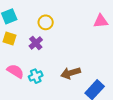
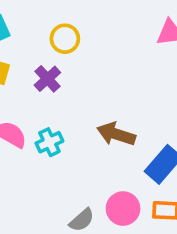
brown arrow: (71, 73) -> (116, 134), turned 36

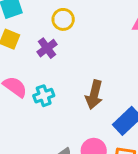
brown arrow: (116, 134) -> (94, 95), turned -100

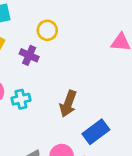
purple cross: (47, 48) -> (29, 55), turned -36

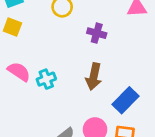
purple cross: (29, 55) -> (97, 33), moved

